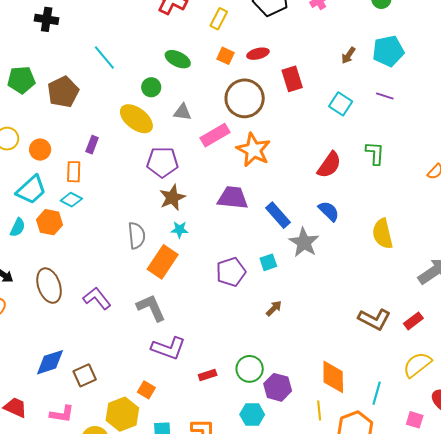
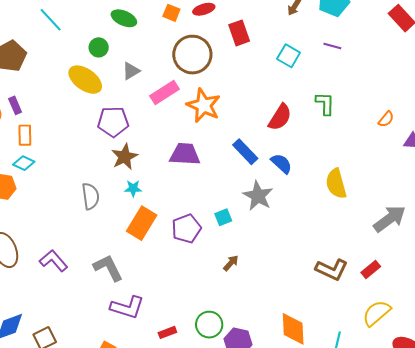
gray triangle: (182, 112) -> (131, 71), turned -36
purple rectangle: (92, 145) -> (15, 105), moved, turned -42
blue rectangle: (278, 215) -> (245, 152), moved
orange rectangle: (163, 262) -> (142, 223), moved

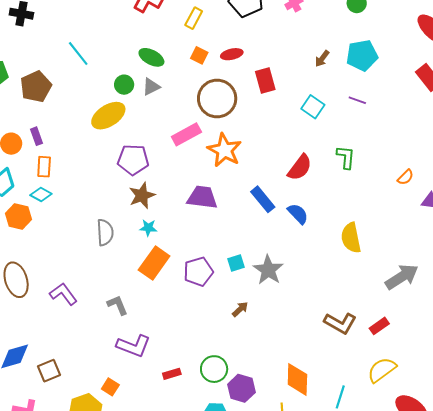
gray triangle: (131, 71) -> (151, 87), moved
yellow ellipse: (85, 80) -> (108, 116), turned -72
gray star: (258, 196) -> (268, 270), moved
gray L-shape: (108, 268) -> (117, 305), size x0.7

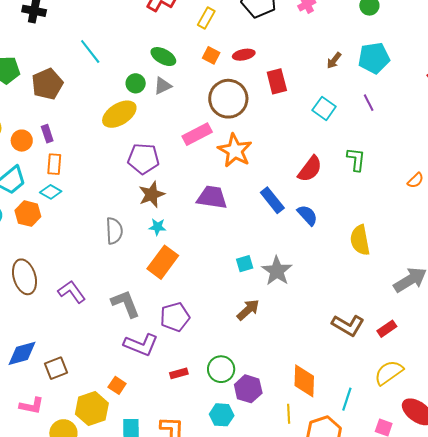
purple line: (357, 100) -> (369, 103), turned 42
purple pentagon: (198, 272) -> (175, 317), moved
gray L-shape: (117, 305) -> (125, 304), size x1.4
brown arrow: (240, 309) -> (248, 310), size x1.4

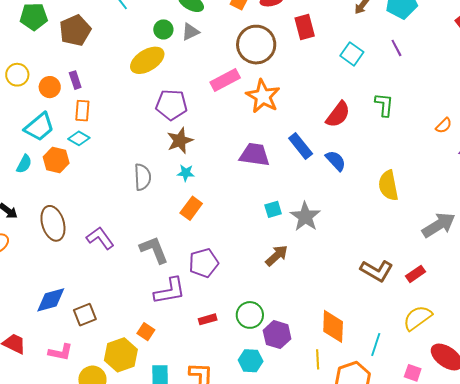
purple trapezoid: (212, 197) -> (255, 155), moved
orange rectangle: (163, 262) -> (191, 208), size x0.7
purple L-shape: (141, 345) -> (170, 291), turned -32

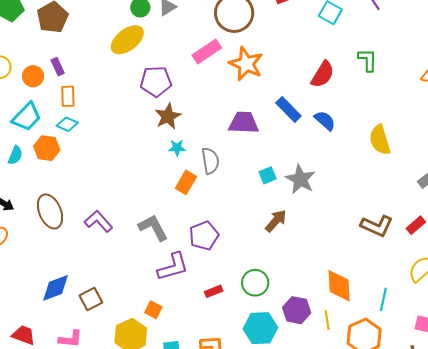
gray semicircle: (143, 177) -> (210, 161), moved
purple hexagon: (277, 335) -> (297, 310), moved
cyan hexagon: (251, 361) -> (260, 328), size x1.4

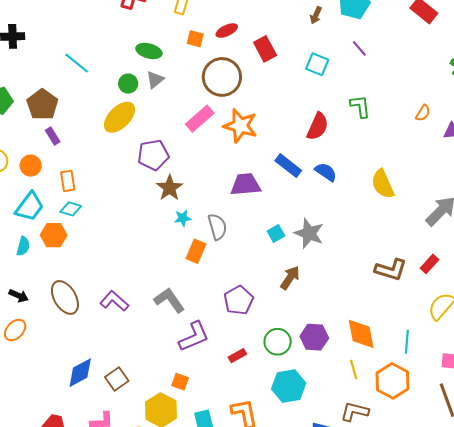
purple rectangle: (58, 67) -> (53, 136), moved
purple pentagon: (204, 236) -> (239, 300), moved
purple hexagon: (297, 310) -> (314, 337), moved

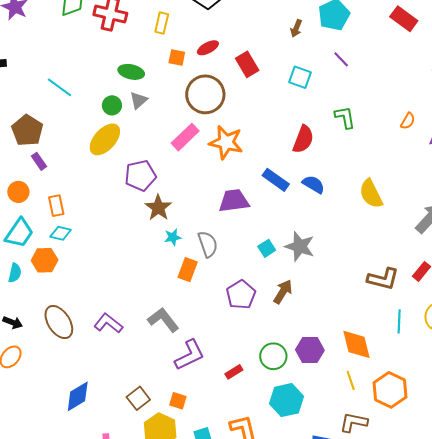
purple pentagon: (239, 300) -> (241, 295), moved
cyan line: (407, 342) -> (399, 321), moved
brown square: (117, 379) -> (138, 398), moved

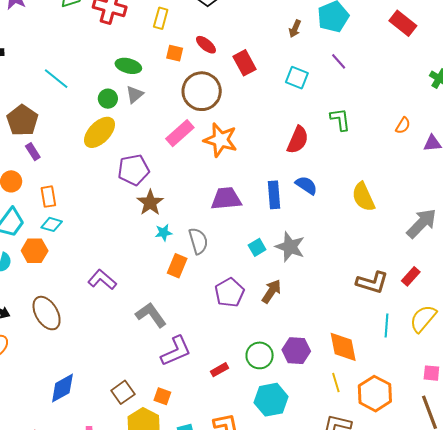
red ellipse: (208, 48) -> (206, 45), turned 65
blue rectangle: (276, 180) -> (274, 195), moved, turned 48
purple L-shape: (108, 323) -> (102, 280), moved

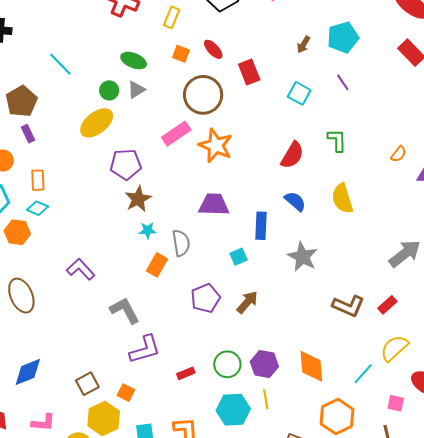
blue rectangle: (274, 195) -> (261, 226), moved
yellow semicircle: (363, 197) -> (342, 199), moved
gray star: (290, 247) -> (303, 257), moved
cyan line: (387, 325) -> (363, 374), moved, turned 30
yellow line: (336, 383) -> (266, 399), moved

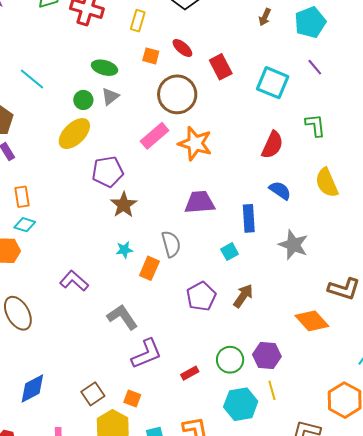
brown arrow: (304, 45) -> (265, 17), moved
cyan square: (299, 93) -> (273, 83), size x1.4
cyan star: (148, 230) -> (124, 250), moved
orange diamond: (311, 366) -> (312, 321), moved, turned -32

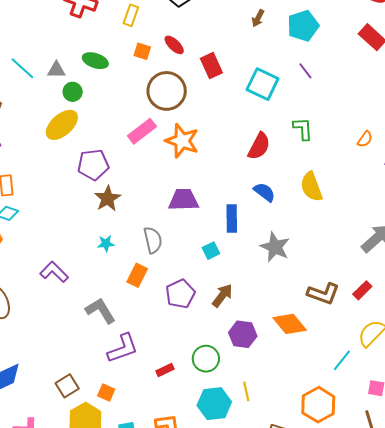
gray triangle: (110, 96) -> (56, 70), moved, turned 36
orange rectangle: (149, 268) -> (137, 275), moved
purple hexagon: (267, 356) -> (243, 334), moved

